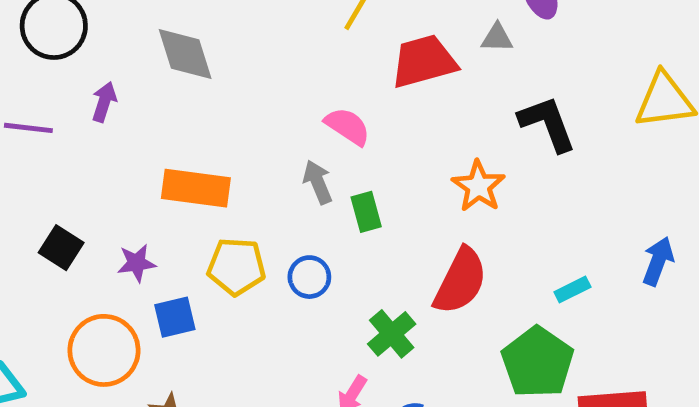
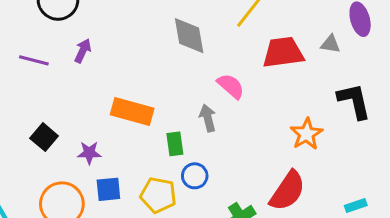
gray diamond: (185, 54) -> (189, 36), moved
green rectangle: (366, 212) -> (175, 144), moved
yellow pentagon: (236, 267) -> (158, 195), moved

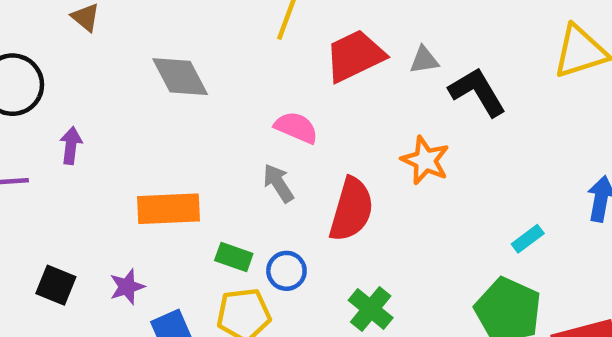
gray diamond: (189, 36) -> (180, 77), moved
gray triangle: (330, 44) -> (424, 60), moved
green rectangle: (175, 144) -> (234, 257), moved, turned -45
red semicircle: (287, 191) -> (351, 209), moved

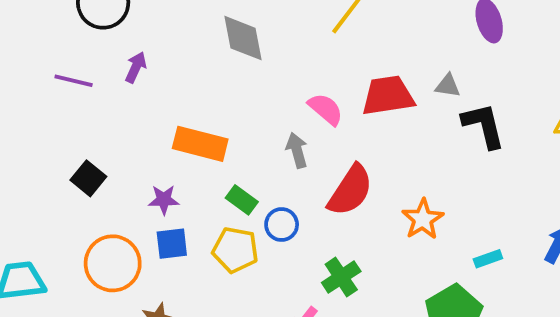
red trapezoid: (355, 56) -> (388, 96), moved
orange star: (425, 160) -> (423, 219), moved
purple star: (127, 287) -> (164, 200), moved

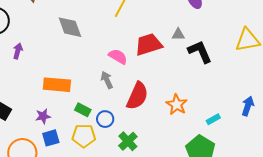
green cross: (341, 277) -> (128, 141), moved

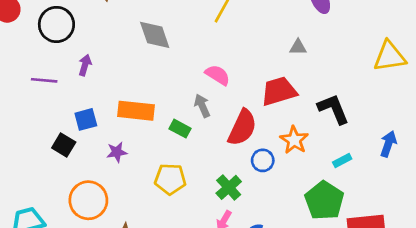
red trapezoid: (149, 44) -> (279, 91), moved
black L-shape: (200, 52) -> (333, 109), moved
green rectangle: (83, 110) -> (180, 129), moved
blue circle: (105, 119) -> (263, 160), moved
blue square: (51, 138) -> (86, 119), moved

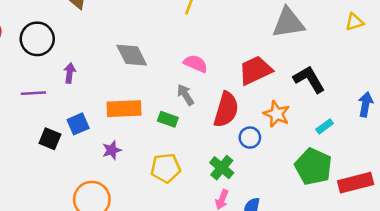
gray diamond: (155, 35) -> (132, 55), moved
gray triangle: (298, 47) -> (288, 23), moved, size x2.0
yellow triangle: (390, 56) -> (354, 22), size x0.6
black square: (64, 145) -> (50, 139), moved

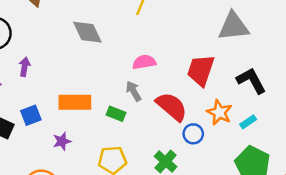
gray diamond: (132, 55) -> (87, 32), moved
pink semicircle: (196, 64) -> (144, 62), turned -35
red trapezoid: (255, 70) -> (201, 70), turned -48
red semicircle: (226, 110) -> (172, 107), turned -68
cyan rectangle: (325, 126) -> (248, 122), moved

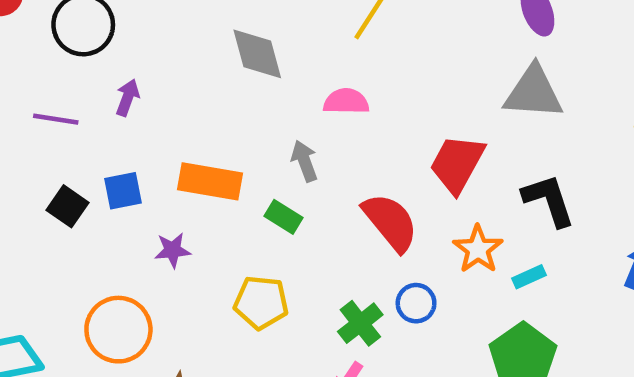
pink semicircle: (144, 62) -> (346, 101), moved
gray arrow: (134, 91) -> (304, 161), moved
blue circle: (193, 134) -> (416, 303), moved

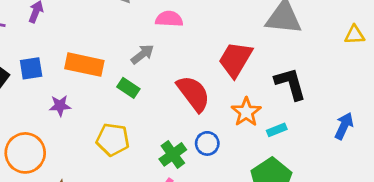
gray arrow: (304, 161) -> (142, 54), turned 70

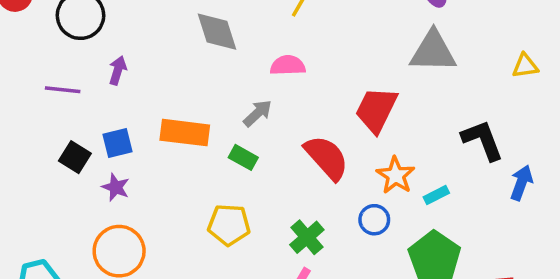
black L-shape: (290, 84) -> (483, 140), moved
purple star: (60, 106) -> (116, 187), moved, turned 30
blue circle: (207, 143) -> (374, 220), moved

